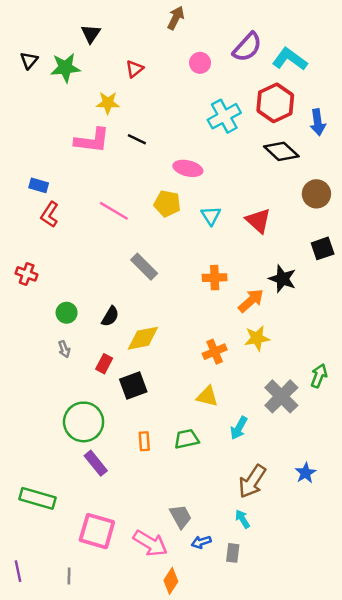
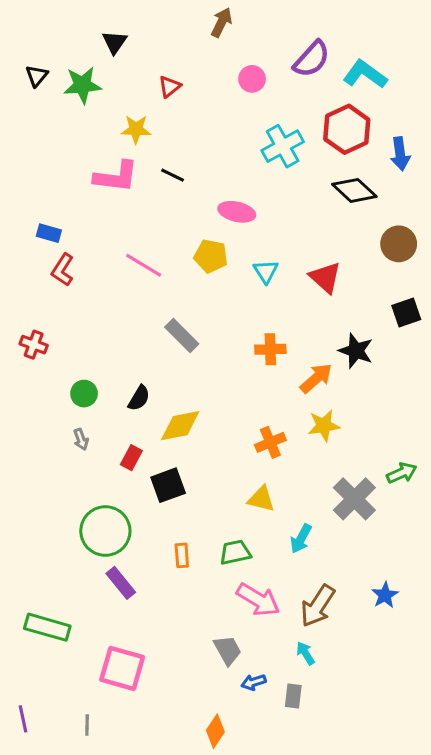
green arrow: (319, 376) -> (402, 473), turned 45
pink arrow: (150, 543) -> (258, 600), moved

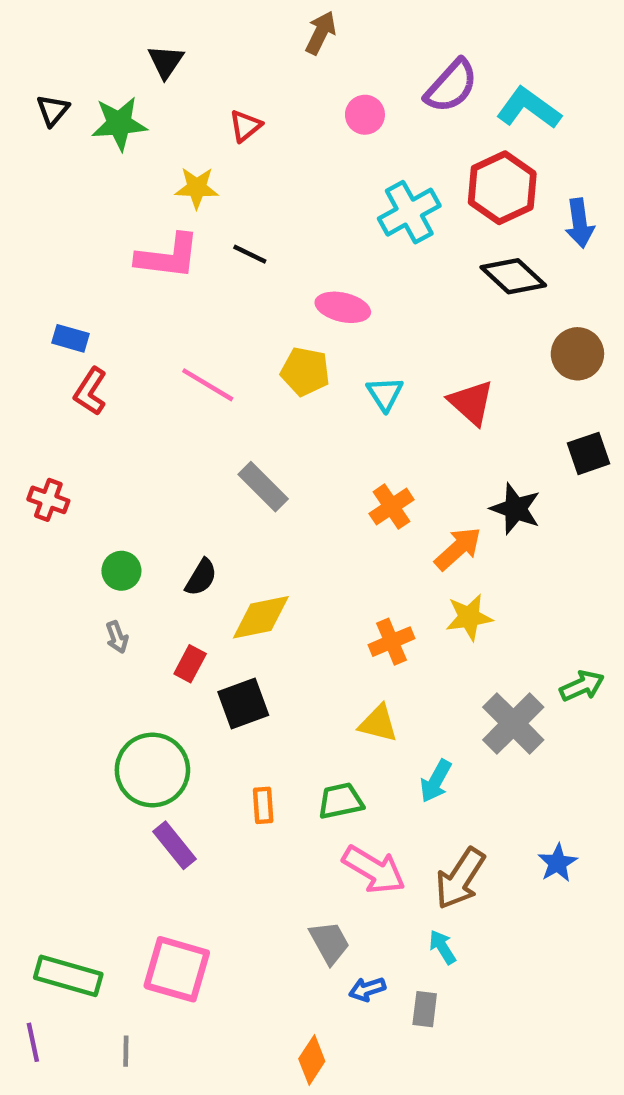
orange cross: (270, 349) -> (391, 507), turned -32
green rectangle: (47, 627) -> (68, 976), moved

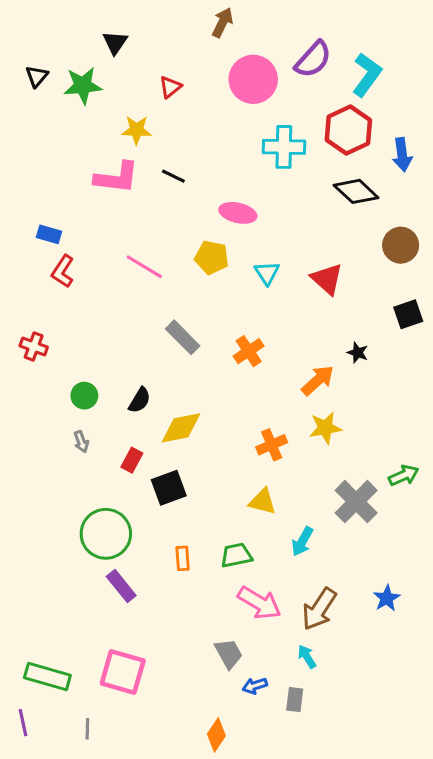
cyan L-shape: (529, 108) -> (367, 75), turned 90
pink circle: (365, 115) -> (253, 79), size x1.8
cyan cross: (409, 212) -> (284, 147), turned 30
orange cross: (391, 507) -> (249, 351), moved
black star: (515, 509) -> (358, 353), size x0.6

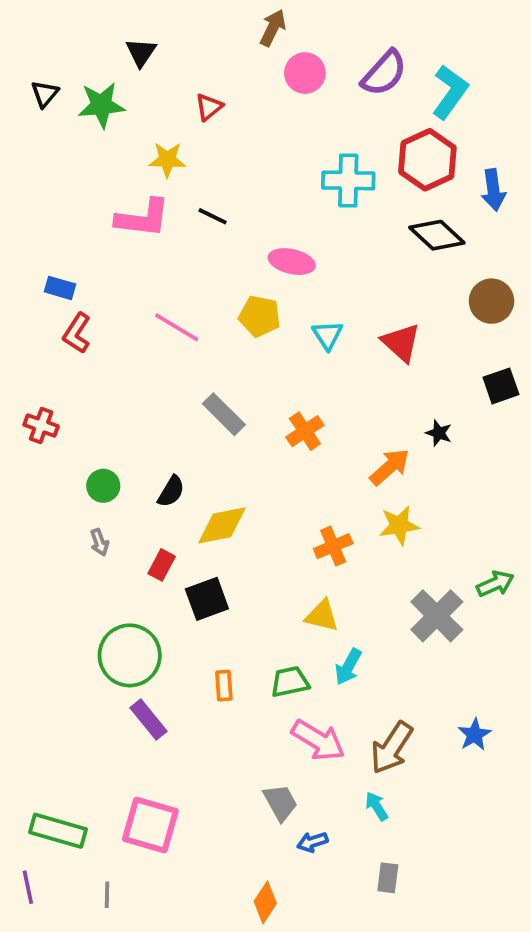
pink circle: (253, 79) -> (305, 73), moved, size x0.7
cyan arrow: (302, 541) -> (348, 667), moved
gray rectangle: (295, 700) -> (388, 878), moved

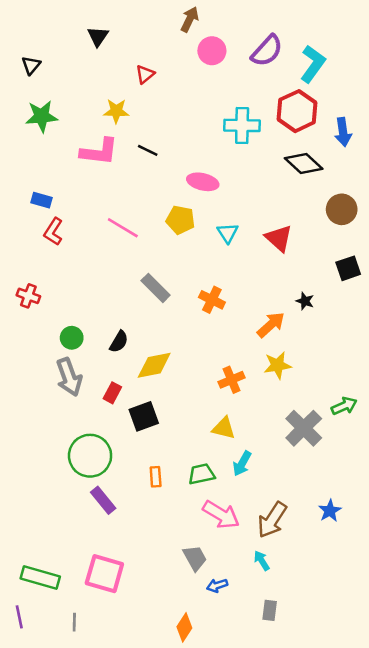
green star: (101, 105) -> (42, 116), moved
orange cross: (305, 431) -> (212, 300), turned -30
gray arrow: (99, 542) -> (69, 377), size x2.0

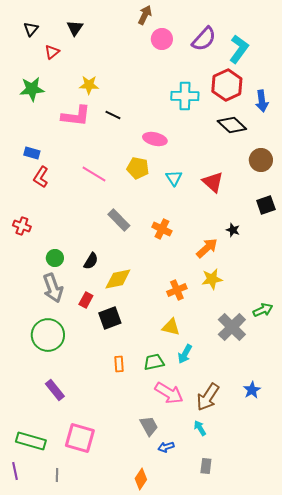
black triangle: (31, 65) -> (31, 29), moved
red triangle: (145, 74) -> (52, 52), moved
green circle: (90, 456) -> (48, 335), moved
purple rectangle: (103, 500) -> (55, 390), moved

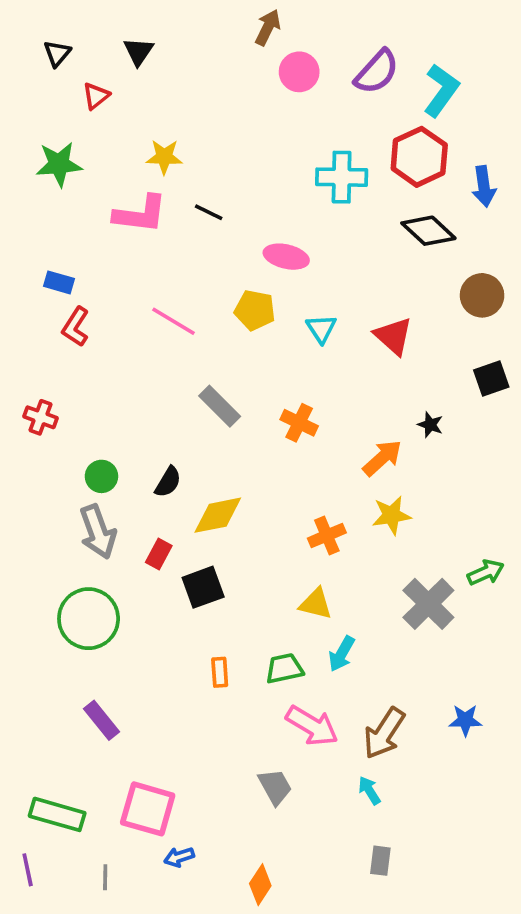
blue star: (252, 390) -> (465, 720), turned 30
blue arrow: (166, 447) -> (179, 857), moved

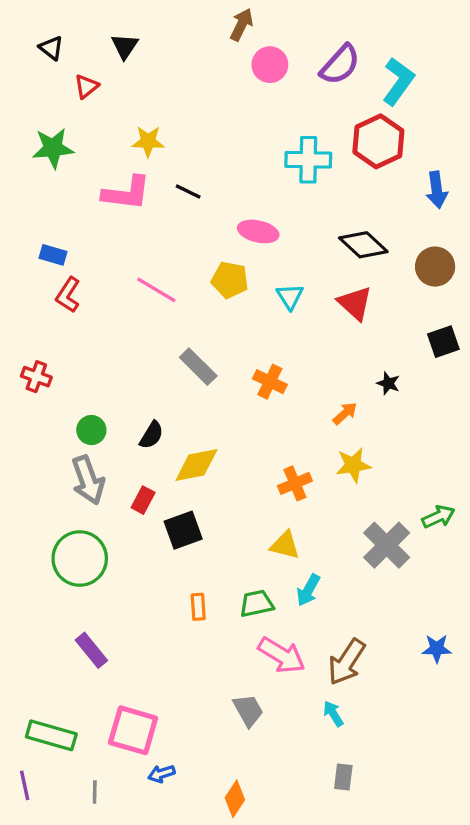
black triangle: (57, 53) -> (51, 48), turned -32
blue arrow: (484, 186) -> (437, 190), moved
black diamond: (428, 231) -> (363, 245), moved
orange arrow: (382, 458) -> (345, 413), size x0.7
blue star: (465, 720) -> (437, 649), moved

